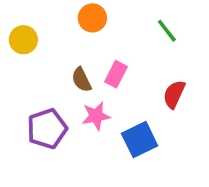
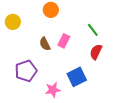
green line: (167, 31) -> (93, 30), moved
pink star: (96, 116) -> (53, 90), moved

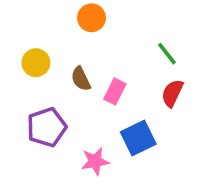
yellow circle: (13, 22) -> (36, 63), moved
pink rectangle: (64, 41) -> (115, 91), moved

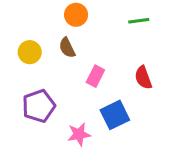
green line: (167, 54) -> (139, 21), moved, turned -60
brown semicircle: (81, 79) -> (67, 48), moved
red semicircle: (172, 93) -> (143, 78), turned -45

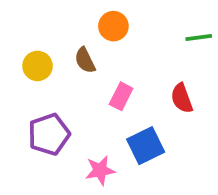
orange circle: (76, 15) -> (113, 26), moved
green line: (139, 21) -> (199, 37), moved

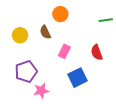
pink star: (100, 170) -> (41, 91), moved

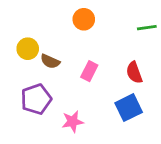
brown semicircle: (45, 32) -> (50, 61), moved, turned -40
blue square: (77, 78) -> (129, 108), moved
pink star: (41, 91) -> (73, 122), moved

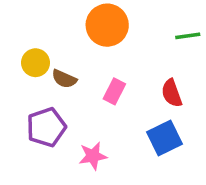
orange circle: (84, 19) -> (107, 25), size x1.5

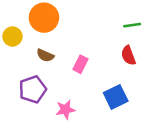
orange circle: (107, 25) -> (44, 18), moved
yellow circle: (35, 63) -> (12, 37), moved
red semicircle: (172, 93) -> (128, 55), moved

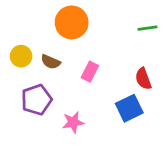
orange circle: (44, 18) -> (72, 22), moved
yellow circle: (12, 37) -> (21, 56), moved
red semicircle: (128, 55) -> (143, 79), moved

